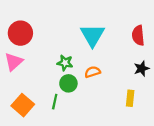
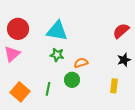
cyan triangle: (92, 35) -> (57, 31), moved, turned -50
red semicircle: (138, 35) -> (121, 31), turned 54
green circle: (68, 83) -> (72, 80), moved

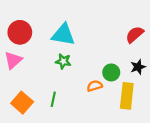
orange semicircle: (81, 63) -> (95, 86), moved
green circle: (72, 80) -> (111, 72), moved
yellow rectangle: (114, 86) -> (127, 96), size x1.6

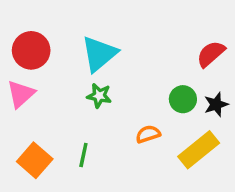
cyan triangle: (63, 35) -> (99, 54), turned -50
green circle: (111, 72) -> (183, 99), moved
yellow rectangle: (127, 96) -> (199, 150), turned 45

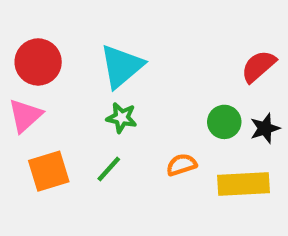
yellow rectangle: (199, 150) -> (244, 184), turned 36
green line: (83, 155) -> (109, 169), moved, turned 30
orange square: (35, 160) -> (49, 171), moved, turned 32

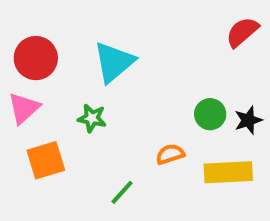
red semicircle: (258, 66) -> (242, 32), moved
green star: (122, 118) -> (92, 118), moved
green line: (109, 169) -> (122, 192), moved

